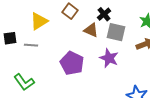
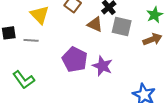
yellow triangle: (39, 21) -> (40, 15), turned -42
purple star: (109, 58) -> (102, 66), moved

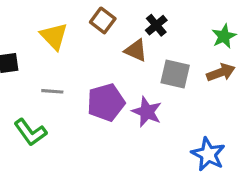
gray square: (122, 27) -> (175, 74), moved
gray line: (31, 40) -> (52, 91), moved
purple pentagon: (75, 60) -> (106, 102), turned 30

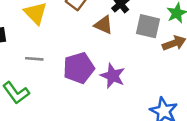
gray square: (175, 74) -> (148, 26), moved

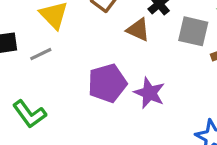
gray line: (34, 59) -> (41, 54), moved, turned -30

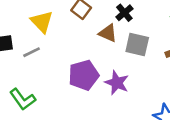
gray square: (193, 31) -> (137, 45), moved

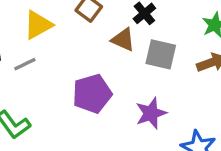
yellow triangle: (42, 22) -> (38, 25), turned 45
purple star: (117, 83) -> (151, 113), moved, turned 30

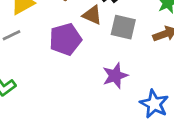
purple pentagon: (92, 94) -> (65, 39), moved

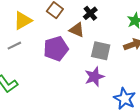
gray square: (123, 27) -> (101, 51), moved

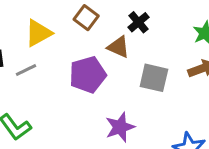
purple star: (94, 77) -> (120, 127), moved

